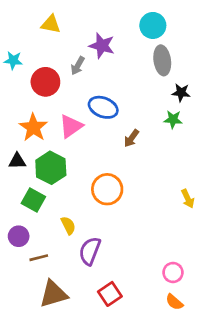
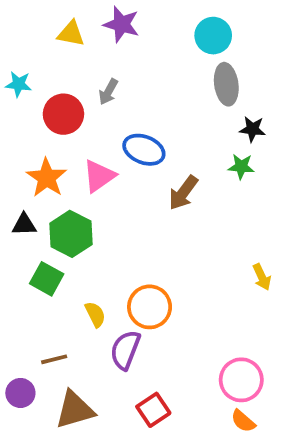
purple star: (102, 46) -> (121, 24), moved
brown arrow: (131, 138) -> (183, 193), size x1.4
orange circle: (107, 189) -> (150, 307), moved
purple circle: (19, 236) -> (20, 393), moved
pink circle: (173, 272) -> (241, 380), size x1.5

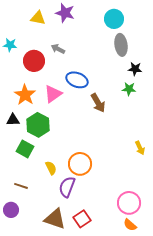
gray arrow: (108, 92) -> (58, 49), turned 88
brown arrow: (183, 193) -> (98, 103), turned -66
brown line: (54, 359) -> (21, 186), moved, turned 32
brown triangle: (75, 410) -> (55, 219), moved, turned 35

